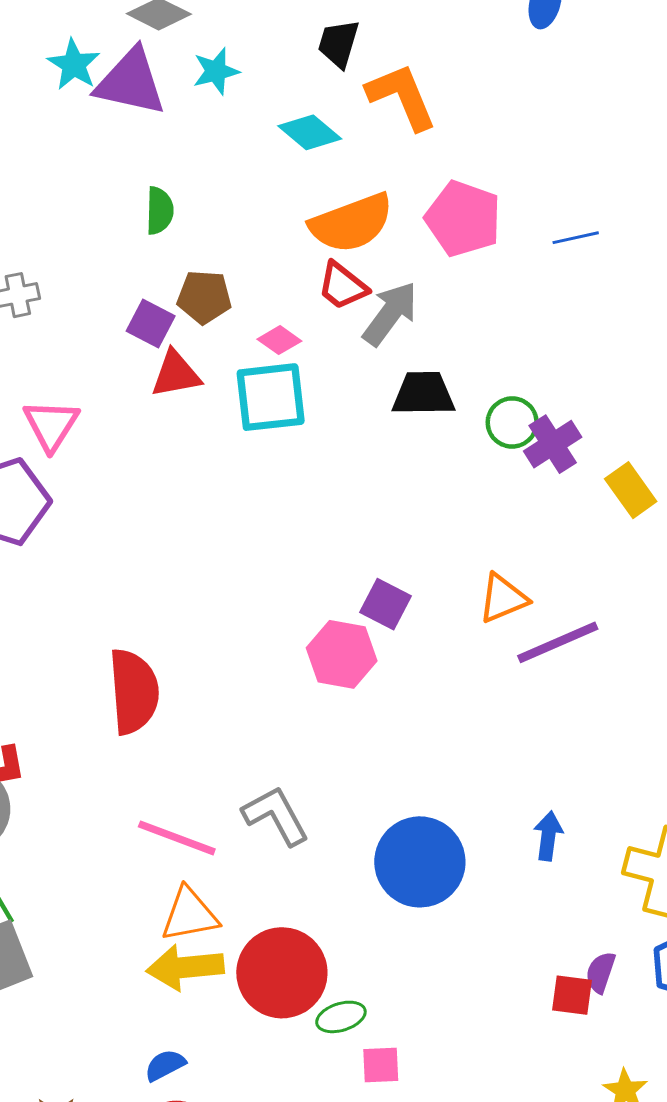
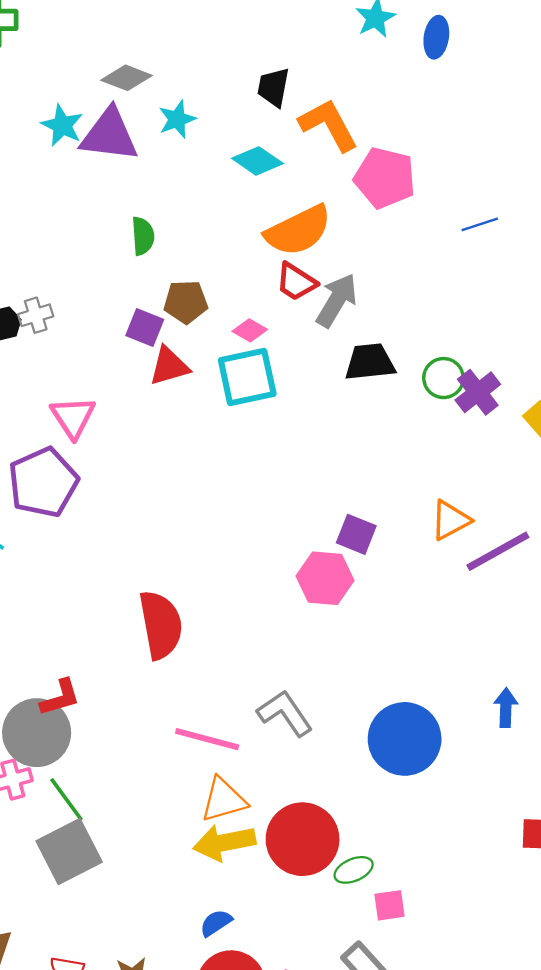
pink pentagon: (463, 219) -> (385, 178), moved

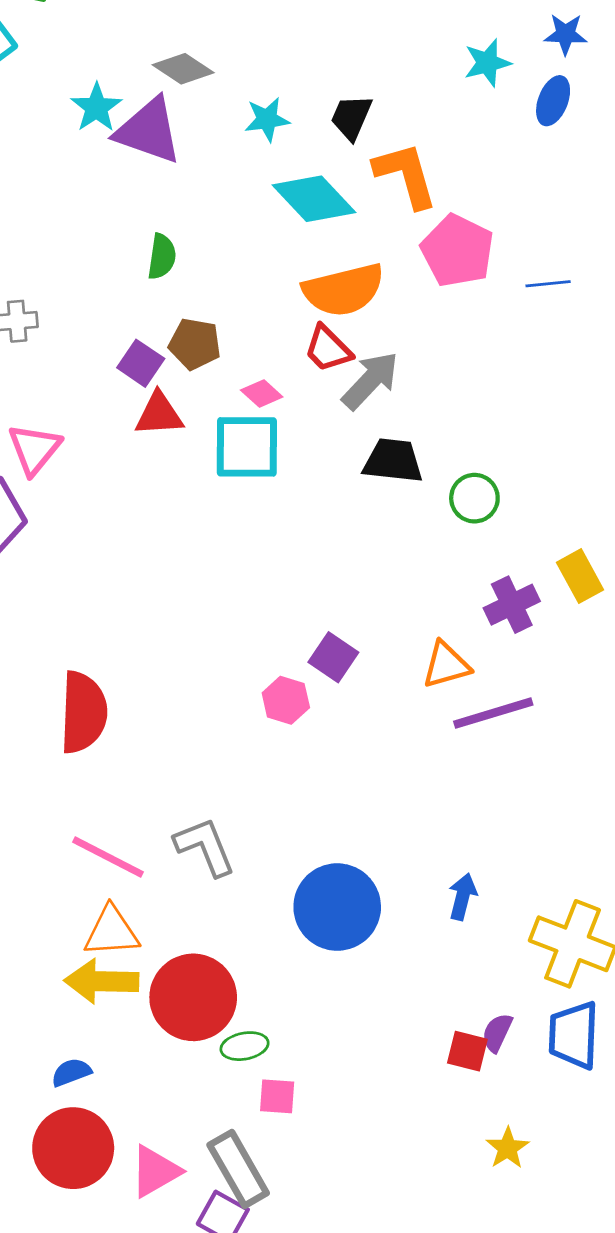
cyan star: (177, 119) -> (267, 119), moved
cyan diamond: (257, 161) -> (314, 199), size x1.4
blue line: (480, 224) -> (548, 284), moved
purple cross: (478, 392) -> (512, 605), moved
pink hexagon: (325, 578) -> (286, 700), size x0.7

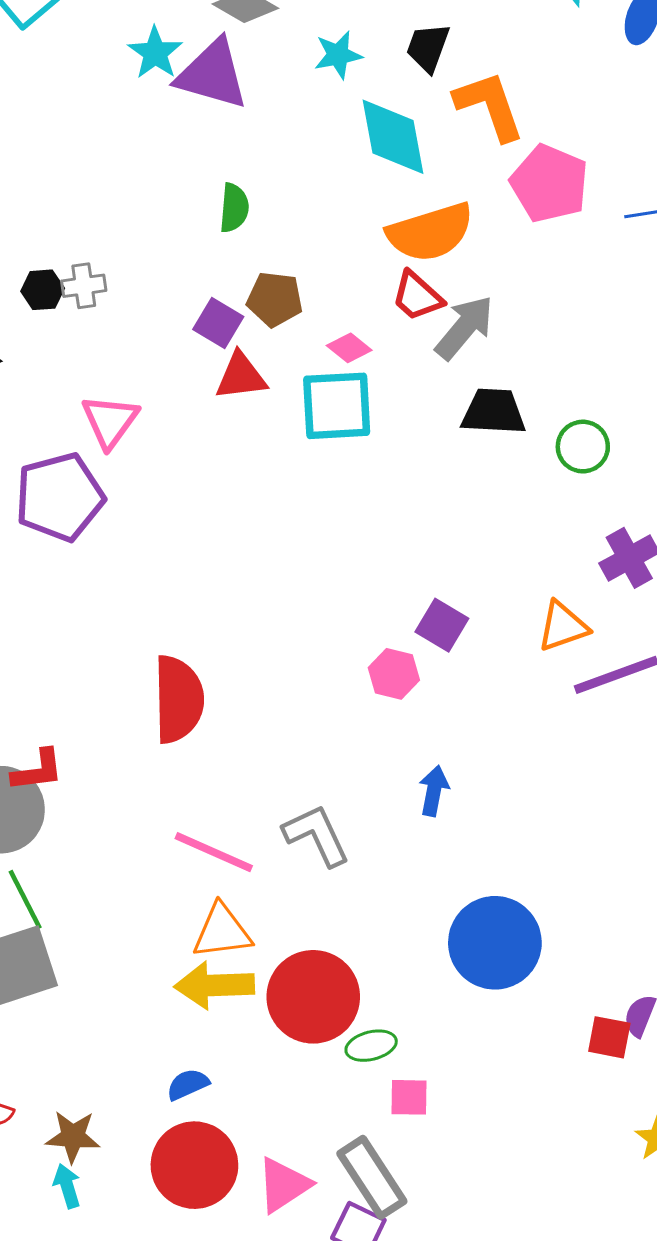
cyan diamond: (314, 199) -> (393, 137), turned 36
blue arrow: (463, 897) -> (434, 791), moved
blue circle: (337, 907) -> (495, 943), moved

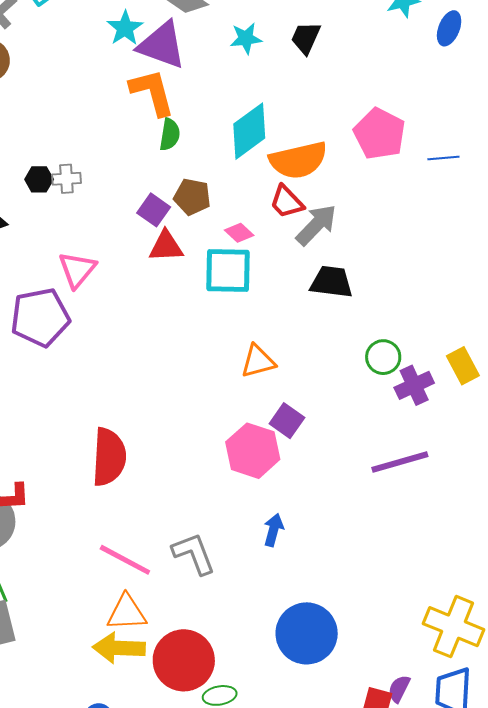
orange L-shape: (489, 106) -> (152, 92), moved
cyan diamond: (393, 137) -> (249, 131), moved, turned 60
green circle: (583, 447) -> (383, 357), moved
orange triangle: (563, 626) -> (258, 361), moved
pink hexagon: (394, 674) -> (253, 451), size x1.6

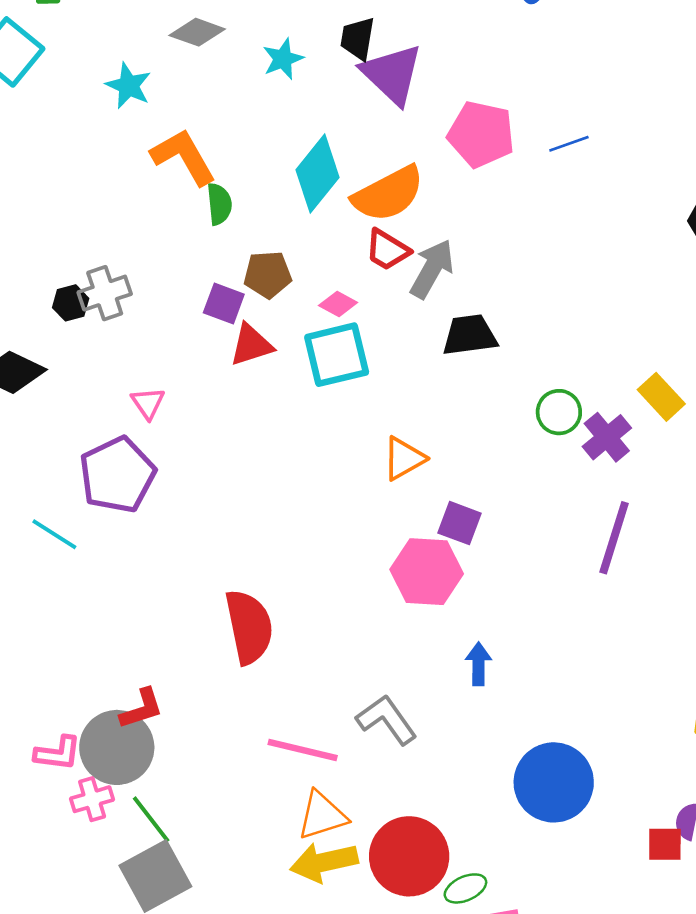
purple triangle: (162, 45) -> (392, 74), moved, turned 38
gray cross: (66, 179) -> (105, 293), size x1.4
pink triangle: (77, 270) -> (148, 403), size x0.7
purple line: (400, 462) -> (614, 538), turned -42

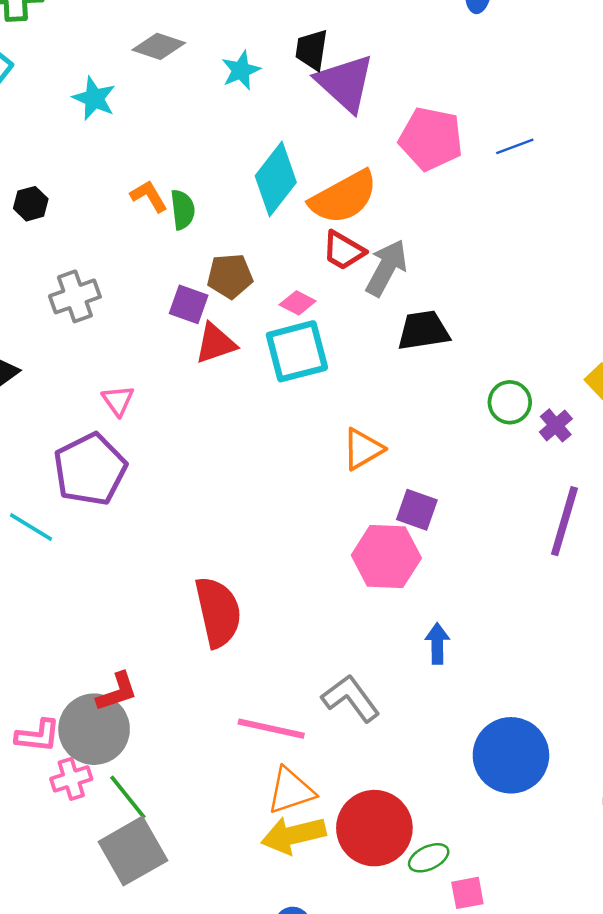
orange L-shape: (183, 157) -> (149, 196), moved, size x0.6
black hexagon: (71, 303) -> (31, 204), moved
purple cross: (607, 437) -> (556, 425), size x0.7

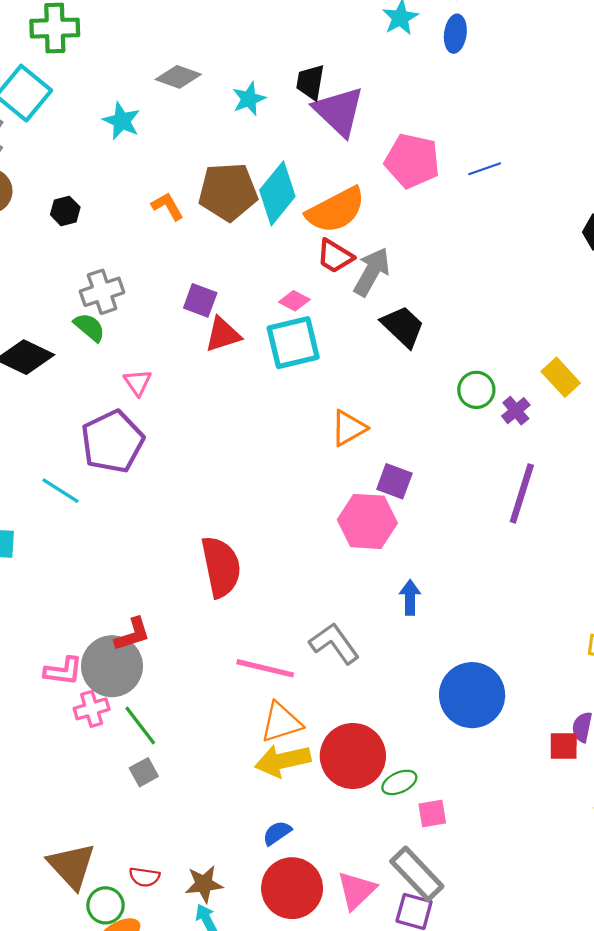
green semicircle: (183, 210) -> (89, 327), moved, turned -44
brown pentagon: (230, 276) -> (228, 192), moved, size x1.5
black trapezoid: (423, 330) -> (403, 327), turned 51
gray square: (133, 851) -> (144, 772), size x0.5

